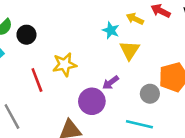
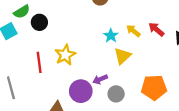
yellow star: (65, 65) -> (65, 55), turned -30
gray circle: (150, 94) -> (116, 94), moved

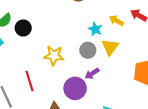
yellow star: (65, 55) -> (54, 56), turned -30
red line: (39, 62) -> (30, 81), moved
gray circle: (116, 94) -> (88, 50), moved

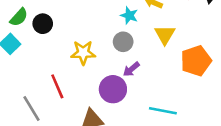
yellow triangle: (110, 47) -> (165, 35), moved

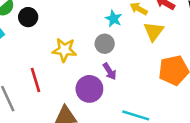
yellow triangle: (165, 35) -> (154, 31), moved
purple arrow: (131, 69) -> (110, 71), turned -90

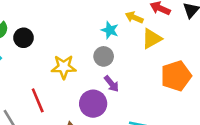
yellow triangle: (154, 31) -> (152, 39), turned 30

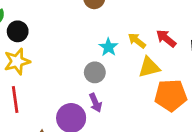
yellow star: (64, 67) -> (17, 61), moved, turned -30
orange pentagon: (176, 76) -> (171, 95), moved

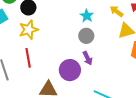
cyan star: (108, 47) -> (87, 16), moved

